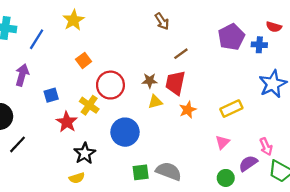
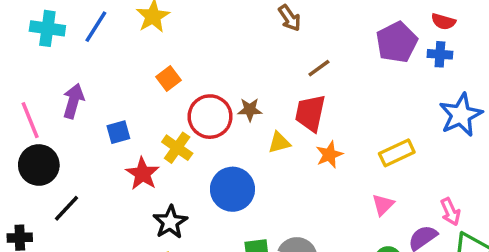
red semicircle: (274, 27) -> (443, 21), moved
blue line: (37, 39) -> (96, 27), moved
brown star: (150, 81) -> (250, 110), moved

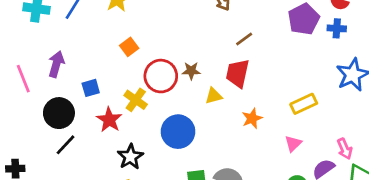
orange star: (329, 155) -> (252, 118), moved
black circle: (39, 165) -> (59, 113), moved
black line: (66, 208) -> (66, 145), moved

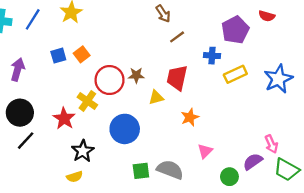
blue cross: (337, 28) -> (212, 56), moved
brown line: (244, 39) -> (177, 37), moved
blue square: (91, 88) -> (58, 56), moved
yellow rectangle: (304, 104) -> (235, 74), moved
pink triangle: (293, 143) -> (205, 151), moved

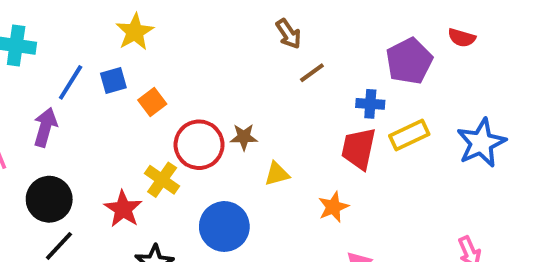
blue line: (33, 19) -> (71, 82), moved
blue square: (58, 56) -> (113, 81), moved
red trapezoid: (177, 78) -> (359, 149), moved

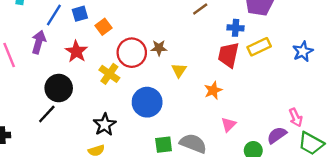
blue star: (481, 143) -> (303, 51), size x0.7
yellow triangle: (277, 174) -> (179, 70), turned -42
black circle: (49, 199) -> (59, 88), moved
red star: (123, 209) -> (76, 51), moved

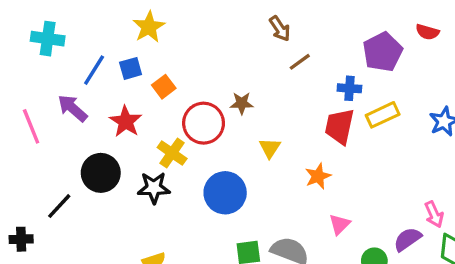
purple arrow: (39, 42) -> (73, 108), turned -65
brown star: (159, 48) -> (242, 103), moved
black line: (47, 114) -> (59, 206), moved
black star: (105, 125) -> (154, 188), moved, turned 30

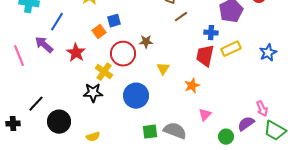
blue square: (131, 68) -> (114, 21), moved
black circle: (101, 173) -> (59, 122), moved

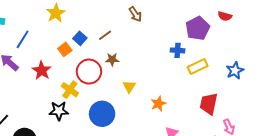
brown line: (181, 17) -> (105, 35), moved
blue square: (114, 21) -> (80, 38), turned -32
red trapezoid: (205, 56) -> (209, 104), moved

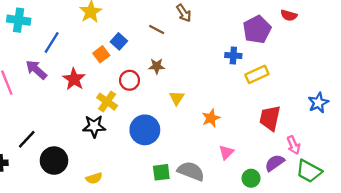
brown line: (105, 35) -> (157, 30), moved, turned 64
blue star: (235, 71) -> (318, 103), moved
red circle: (89, 72) -> (130, 80), size x0.7

